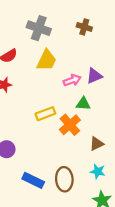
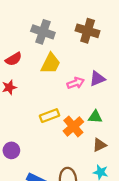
brown cross: (84, 27) -> (88, 31), size x1.5
green triangle: (83, 104) -> (95, 117), moved

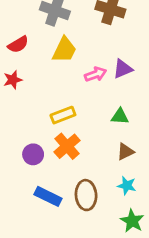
orange cross: (73, 126) -> (67, 146), moved
purple circle: (11, 150) -> (33, 154), moved

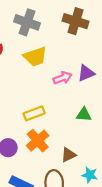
yellow trapezoid: (64, 50) -> (35, 57), turned 45
brown triangle: (125, 152) -> (68, 155), moved

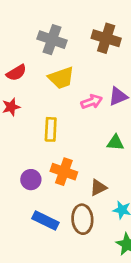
yellow rectangle: (34, 113) -> (51, 129), moved, turned -66
orange cross: (38, 141) -> (64, 172), turned -30

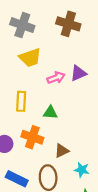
green triangle: (115, 143) -> (50, 113), moved

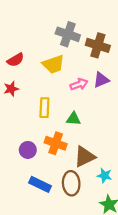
brown cross: (68, 24) -> (98, 45), moved
gray cross: (22, 25) -> (68, 34), moved
brown triangle: (62, 151) -> (85, 157), size x1.5

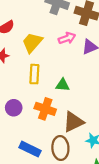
yellow trapezoid: (53, 64) -> (32, 43), moved, turned 150
pink arrow: (79, 84) -> (67, 38), moved
purple circle: (28, 150) -> (14, 108), moved

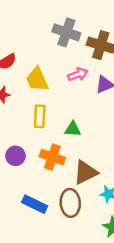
yellow trapezoid: (32, 43) -> (37, 79), turned -65

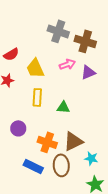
orange cross: (52, 157) -> (47, 142), moved

